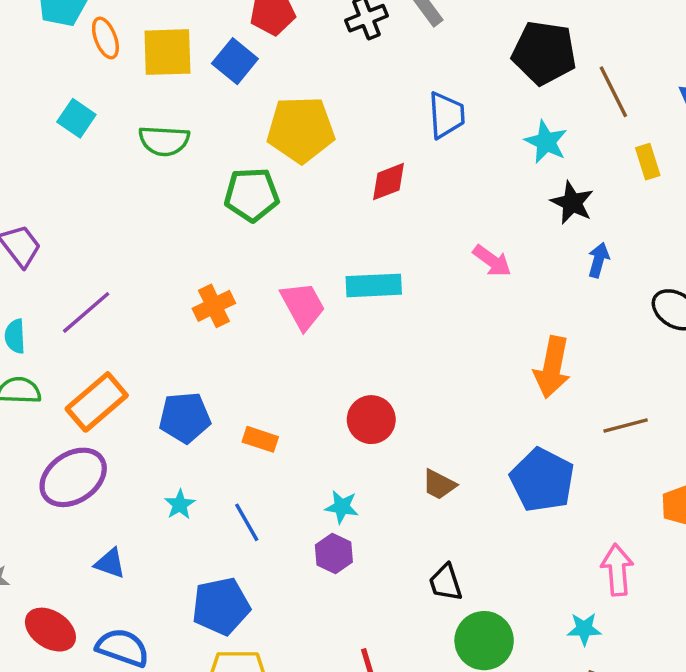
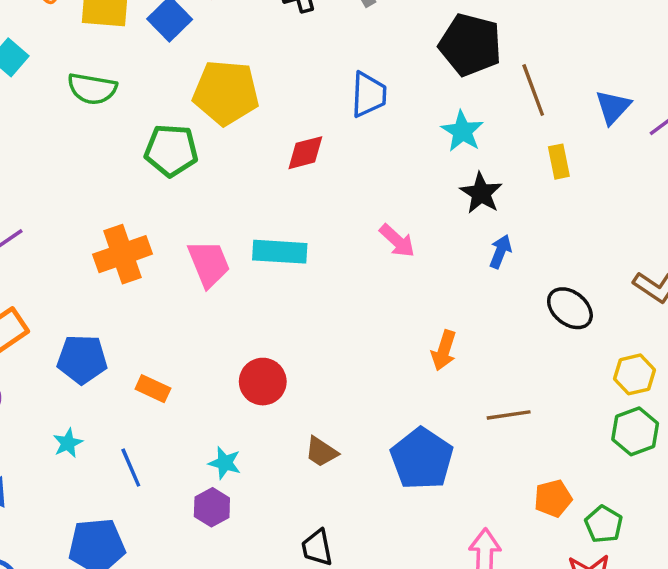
orange cross: (214, 306) -> (122, 254), size x1.4
orange arrow: (552, 367) -> (444, 350), size x0.7

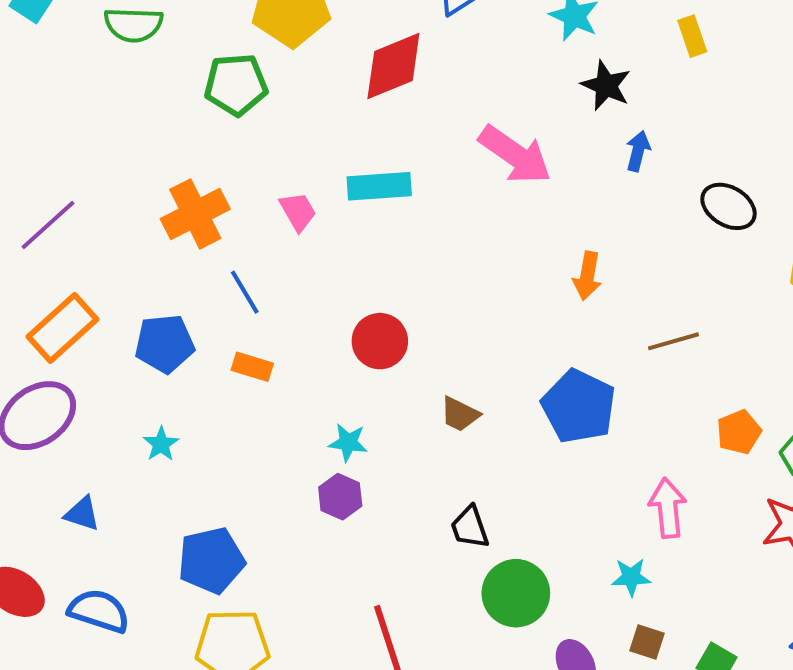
red diamond: (305, 153) -> (393, 66), size x1.5
pink arrow: (397, 241) -> (515, 155), size x1.6
pink trapezoid: (209, 264) -> (298, 211), size x0.7
blue line: (131, 468) -> (245, 292), moved

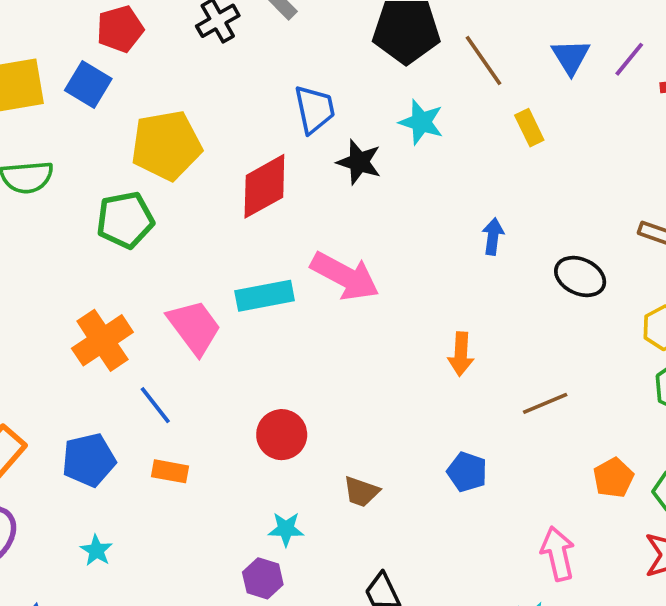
black star: (606, 85) -> (359, 162), moved
pink arrow: (515, 155) -> (345, 276), moved
pink trapezoid: (298, 211) -> (194, 327), size x1.6
blue pentagon: (579, 406) -> (467, 472), size x0.6
cyan star: (348, 443) -> (286, 529), moved

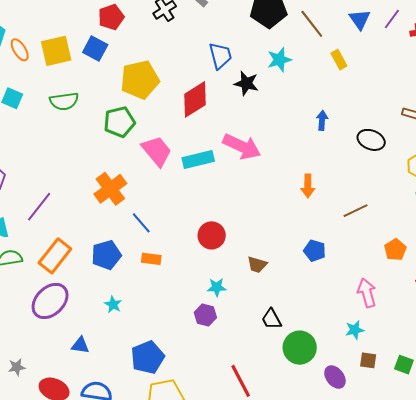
cyan star: (421, 122) -> (279, 60), turned -30
pink trapezoid: (194, 327) -> (157, 151), moved

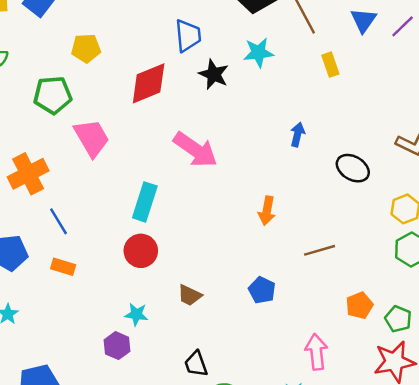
yellow pentagon: (140, 80) -> (86, 48), size x0.6
cyan rectangle: (198, 160) -> (145, 202), moved, turned -68

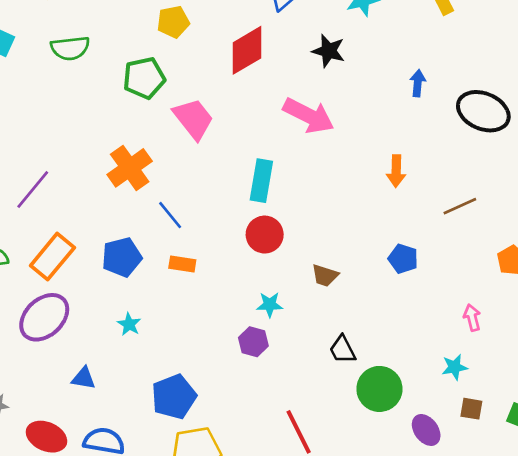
black star: (214, 74) -> (329, 51), moved
black ellipse: (353, 168) -> (483, 111), size x1.4
pink arrow: (316, 352) -> (472, 318), size x0.7

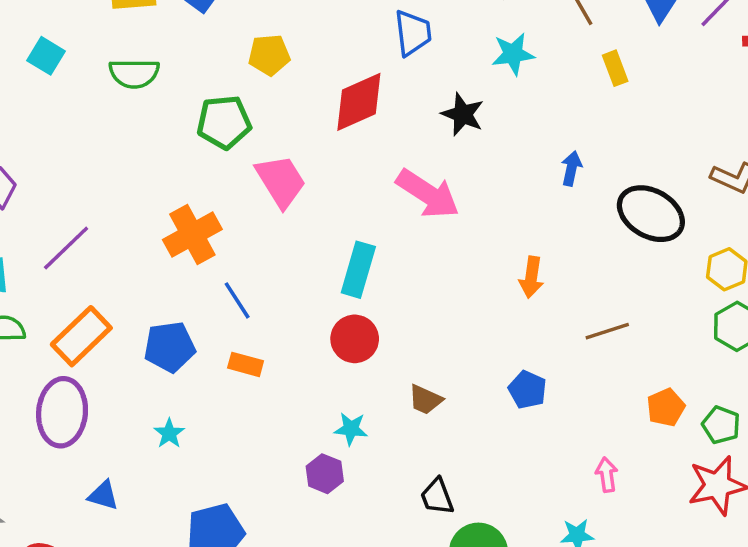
purple ellipse: (44, 317) -> (62, 412), turned -48

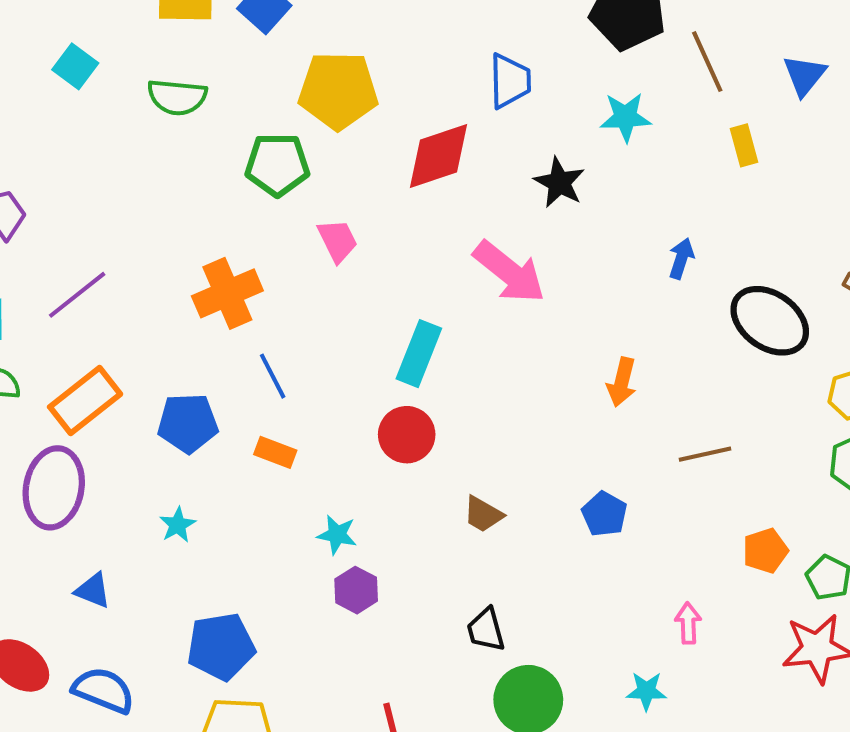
yellow pentagon: (269, 55) -> (338, 91), size x1.6
pink trapezoid: (281, 181) -> (338, 241), size x0.7
cyan star: (351, 429) -> (337, 535), moved

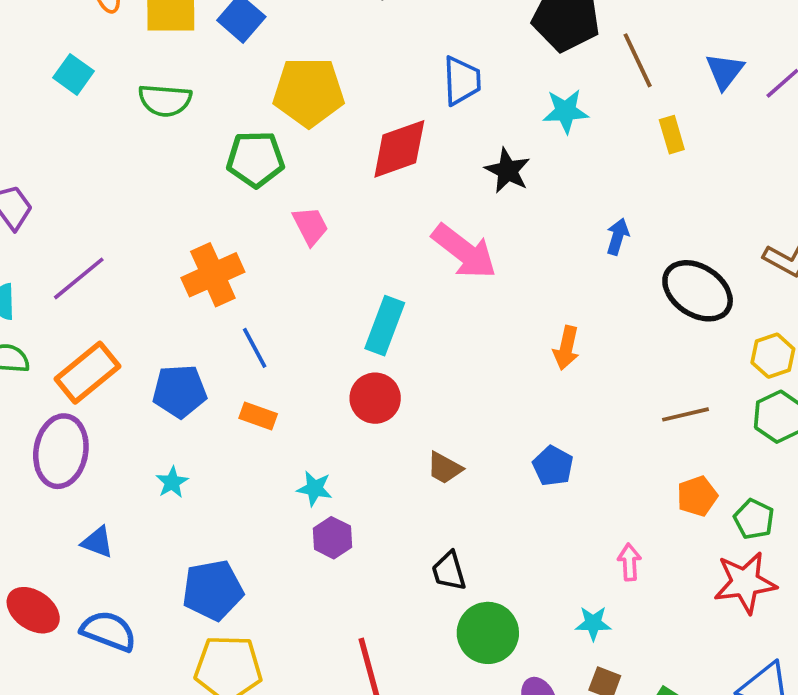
brown line: (705, 454) -> (686, 414), moved

